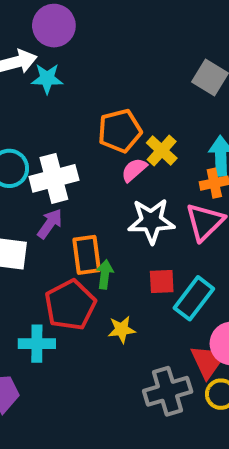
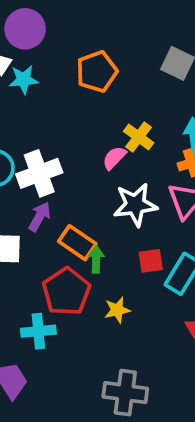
orange pentagon: (120, 131) -> (97, 72), moved
orange rectangle: (87, 255) -> (77, 243), turned -42
gray cross: (168, 391) -> (125, 393), moved, turned 30

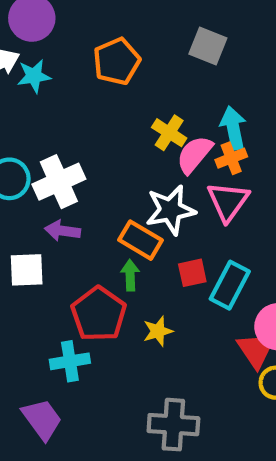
pink semicircle: (114, 158) -> (194, 154), moved, size x1.4
purple arrow: (40, 217) -> (62, 231), turned -108
orange rectangle: (77, 243) -> (141, 240), moved

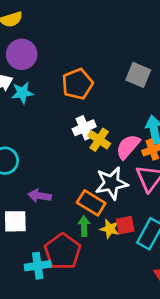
yellow cross: (169, 133) -> (99, 140), moved
white cross: (59, 182) -> (84, 128), moved, size x0.7
yellow star: (158, 331) -> (110, 229), moved, turned 30
cyan cross: (70, 361) -> (38, 266), moved

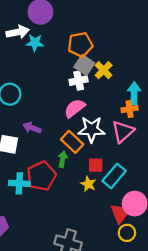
gray square: (138, 75) -> (84, 65), moved
yellow cross: (99, 140) -> (104, 70), moved
pink semicircle: (128, 147) -> (75, 108), moved
yellow star: (110, 229) -> (88, 184), moved

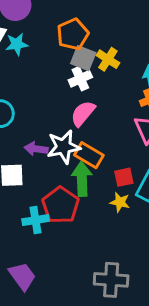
white star: (91, 129) -> (64, 147), moved
green arrow: (63, 159) -> (82, 179), size x1.6

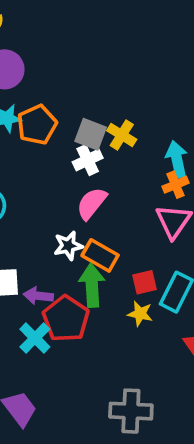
orange pentagon: (73, 34) -> (37, 125), moved
white star: (64, 147) -> (68, 246), size x0.7
purple arrow: (36, 149) -> (38, 296), moved
cyan cross: (35, 220) -> (35, 338), turned -35

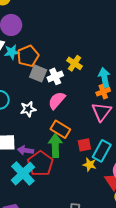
gray square: (91, 134) -> (38, 73), moved
white star: (68, 246) -> (28, 109), moved
yellow star: (140, 314) -> (90, 165), moved
cyan cross: (35, 338) -> (23, 174), size x1.4

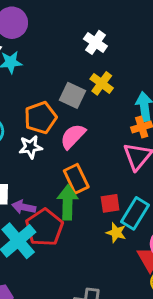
orange pentagon: (28, 56) -> (40, 118), moved
gray square: (38, 73) -> (72, 95), moved
white cross: (55, 76) -> (95, 42), moved, turned -35
orange rectangle: (60, 129) -> (76, 179), turned 30

